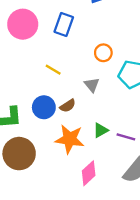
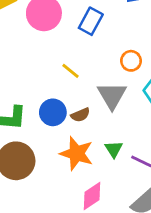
gray triangle: (92, 85) -> (112, 95), size x1.6
green triangle: (101, 130) -> (114, 149), turned -42

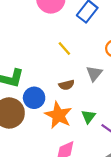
gray triangle: (112, 95) -> (94, 74), size x0.7
blue circle: (53, 112) -> (34, 98), moved

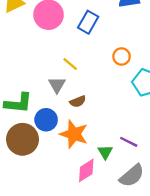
gray triangle: (94, 74) -> (57, 85), moved
green triangle: (89, 117) -> (105, 152), moved

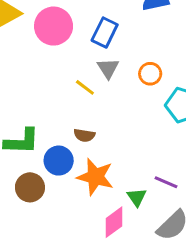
gray triangle: (57, 85) -> (108, 68), moved
brown semicircle: (78, 101) -> (84, 135), moved, turned 35
brown circle: (22, 139) -> (30, 187), size x0.7

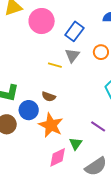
orange circle: (150, 74) -> (101, 52), moved
yellow line: (85, 87) -> (55, 65), turned -32
purple line: (166, 182) -> (98, 126), moved

